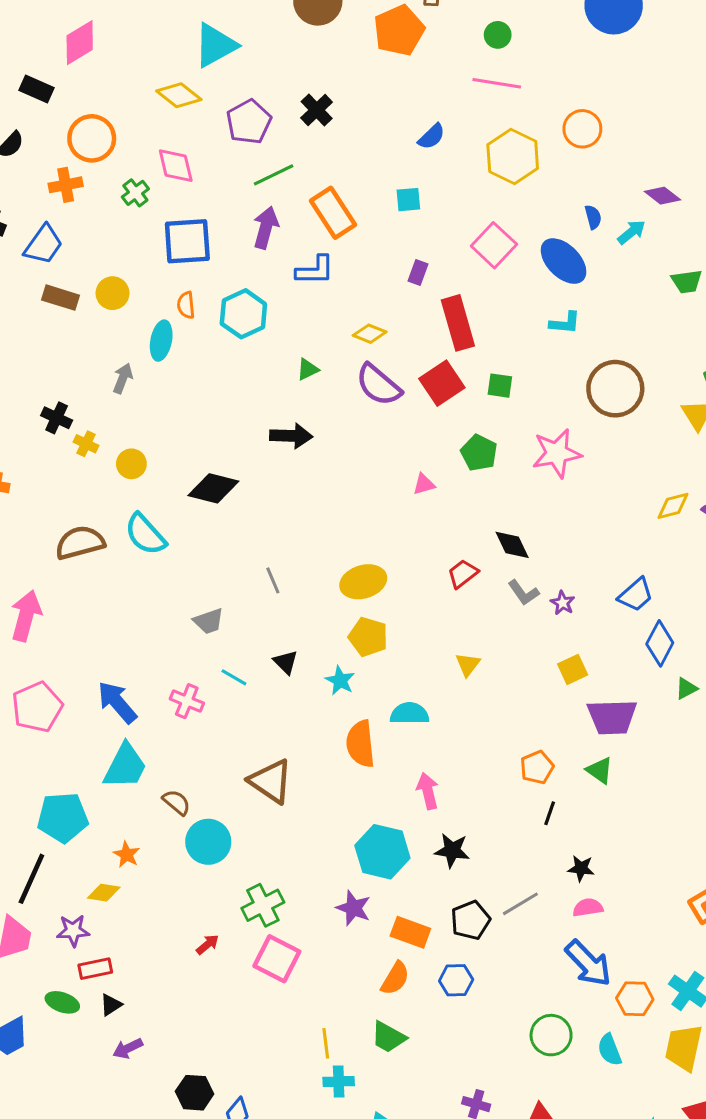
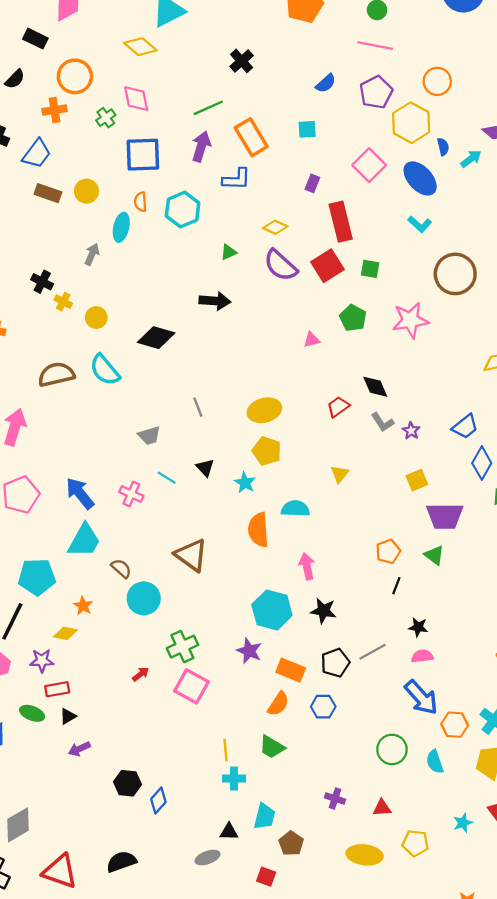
purple pentagon: (249, 122) -> (376, 92), moved
yellow hexagon: (513, 157) -> (411, 123), moved
cyan L-shape: (565, 323) -> (420, 224), turned 35

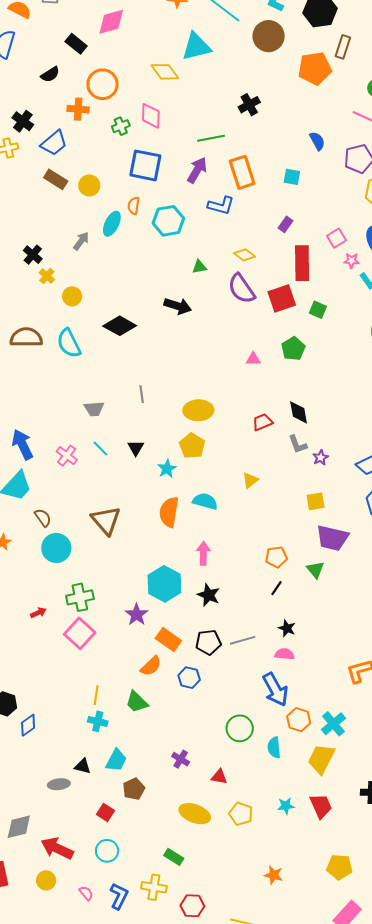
blue semicircle: (326, 83) -> (317, 141), turned -90
pink square: (369, 165) -> (337, 238), moved, size x0.7
pink star: (410, 320) -> (352, 261), moved, size x0.5

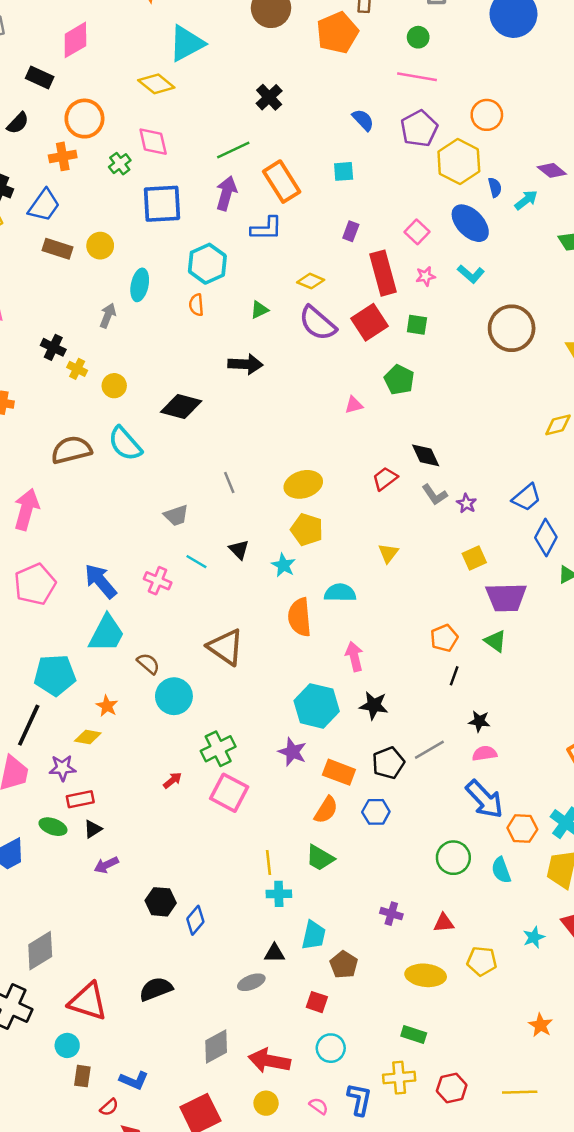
orange semicircle: (134, 206) -> (196, 305), moved
pink star: (352, 261) -> (426, 276), moved
orange star: (274, 875) -> (541, 1025), turned 30

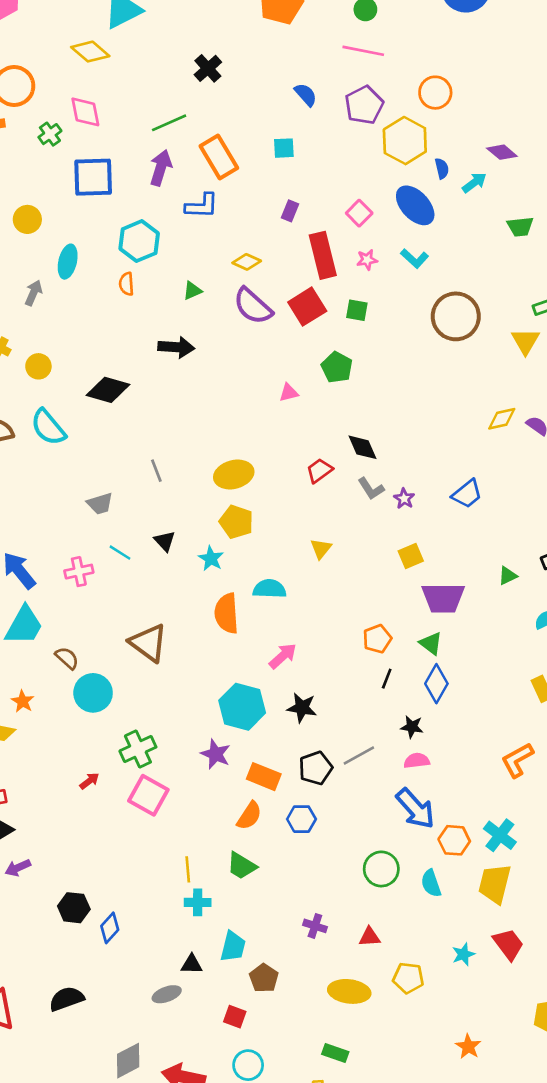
blue diamond: (546, 537) -> (436, 684), moved
pink cross: (158, 581) -> (79, 572), turned -36
pink arrow: (354, 657) -> (283, 656), turned 60

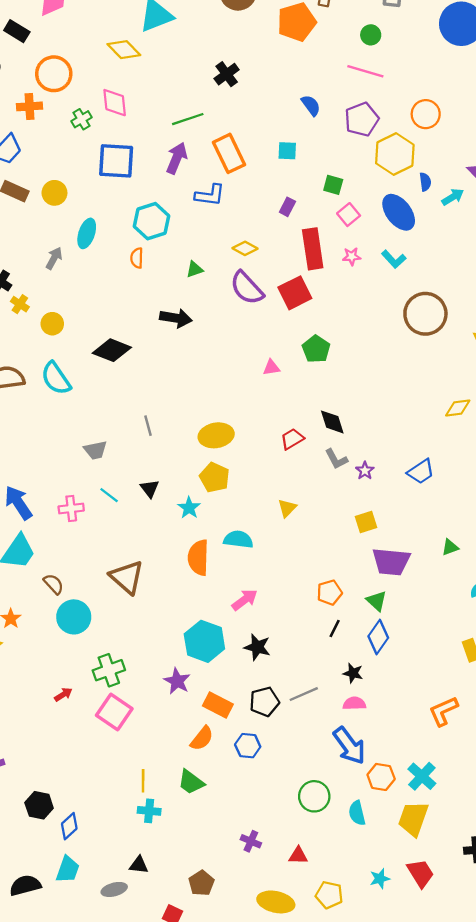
green square: (357, 310) -> (333, 185), moved
cyan trapezoid: (233, 947) -> (68, 869), moved

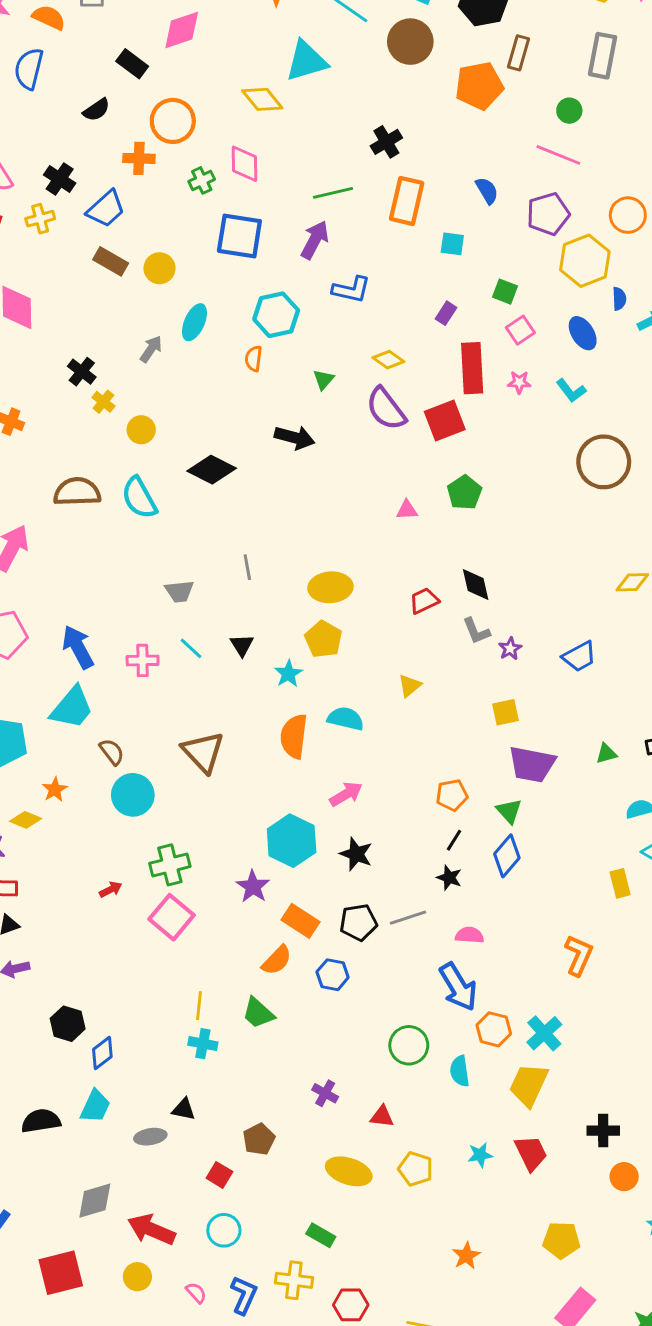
orange rectangle: (229, 153) -> (407, 201), moved, turned 33
blue ellipse: (399, 212) -> (583, 333), size x0.7
green triangle: (195, 269) -> (324, 380), turned -36
black star: (353, 673) -> (449, 878), moved
orange L-shape: (443, 711) -> (579, 955), turned 132

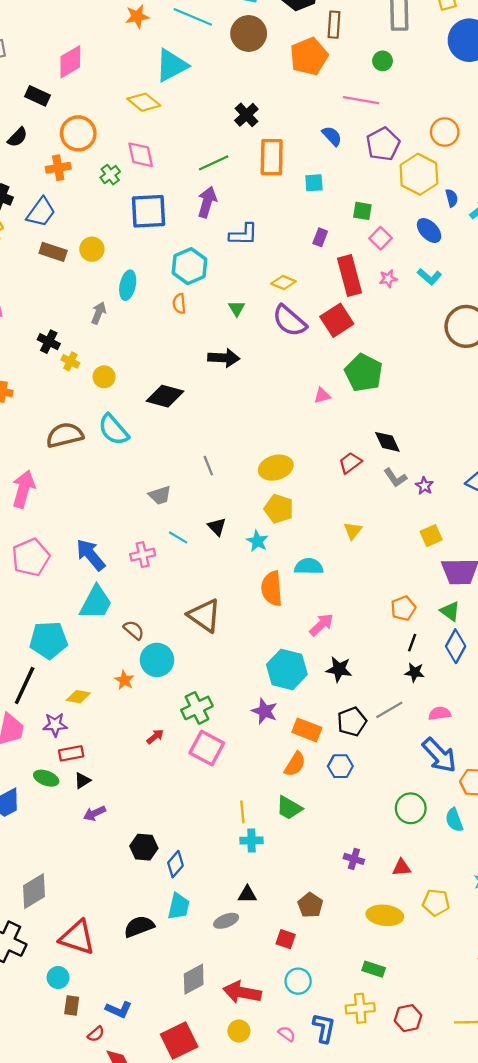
pink line: (558, 155) -> (361, 100), moved
green pentagon: (464, 493) -> (364, 373), size x1.4
orange star: (55, 789) -> (124, 680), moved

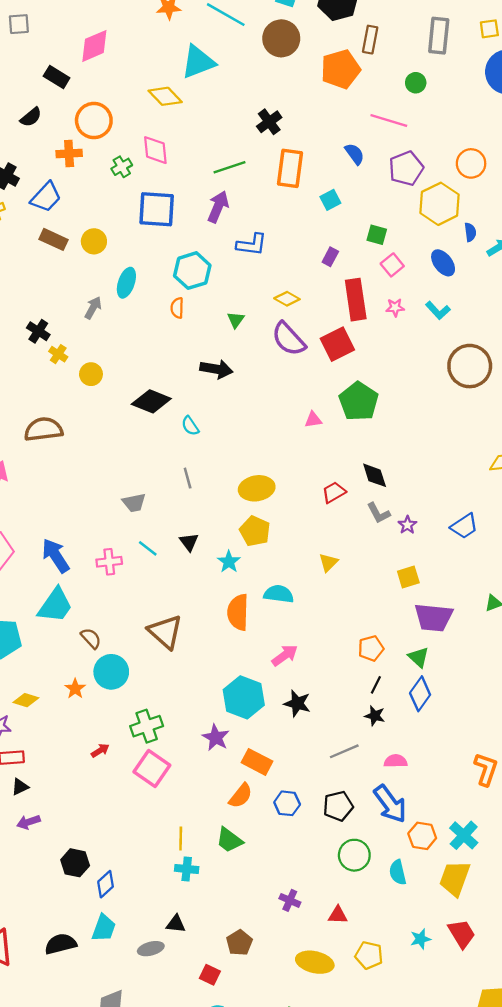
cyan square: (314, 183) -> (330, 200), turned -30
cyan semicircle: (114, 430) -> (190, 426), moved, size x0.6
black pentagon: (352, 722) -> (338, 806), moved

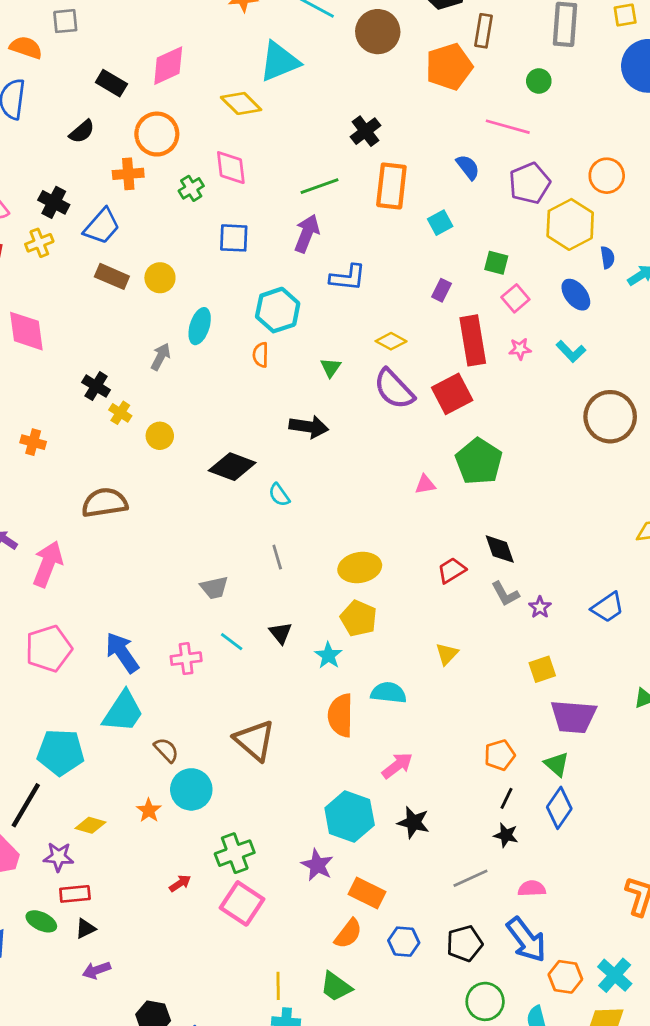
pink diamond: (94, 46) -> (168, 66), moved
blue square: (157, 209) -> (234, 238), size x0.7

